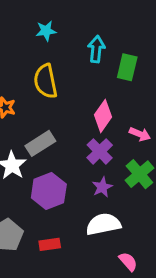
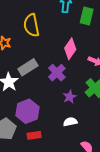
purple cross: (100, 151) -> (57, 73), moved
purple hexagon: (49, 191) -> (27, 111), moved
white semicircle: (103, 224) -> (70, 122), size x0.6

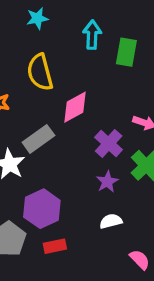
pink diamond: (70, 49) -> (75, 107), moved, turned 30
purple cross: (57, 73) -> (109, 143), moved

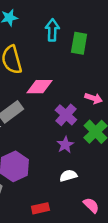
pink diamond: (75, 107) -> (39, 87), turned 30
red rectangle: (55, 246) -> (40, 208), moved

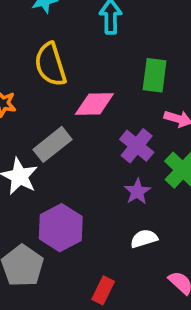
green rectangle: (79, 43) -> (155, 75), moved
red rectangle: (40, 208) -> (103, 290), turned -49

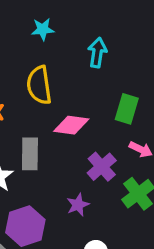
gray rectangle: (53, 144) -> (30, 154), turned -60
purple star: (137, 191) -> (78, 205), moved

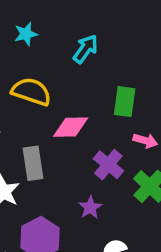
cyan arrow: (97, 53) -> (85, 49), turned 36
yellow semicircle: (39, 85) -> (31, 92), turned 126

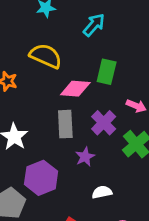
green rectangle: (125, 102) -> (107, 72), moved
gray rectangle: (33, 163) -> (65, 124), moved

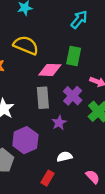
cyan arrow: (94, 25) -> (79, 19), moved
white semicircle: (102, 192) -> (64, 157), moved

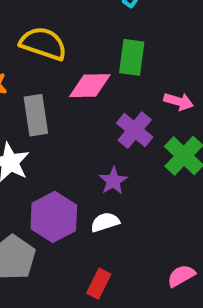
gray rectangle: (43, 98) -> (36, 115), moved
white semicircle: (64, 157) -> (105, 222), moved
pink semicircle: (93, 177) -> (181, 276), turned -72

